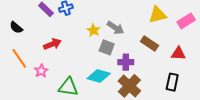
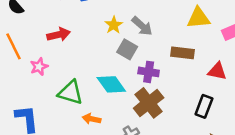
brown rectangle: (150, 43) -> (183, 53), turned -36
cyan diamond: (99, 76) -> (111, 84), turned 30

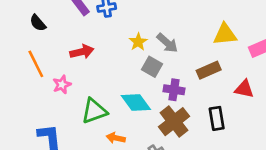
brown rectangle: (183, 53) -> (209, 70), turned -30
green triangle: (70, 93) -> (94, 111), turned -36
black rectangle: (204, 106) -> (217, 118), moved, turned -30

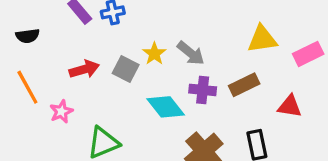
black semicircle: (38, 23) -> (28, 36), turned -54
gray square: (152, 67) -> (126, 69), moved
purple cross: (174, 90) -> (203, 90), moved
cyan diamond: (136, 103) -> (166, 107), moved

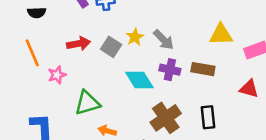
brown rectangle: (244, 85) -> (203, 69), turned 30
red triangle: (290, 106) -> (249, 89), moved

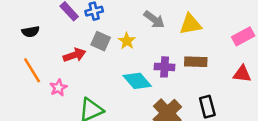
yellow triangle: (221, 35) -> (190, 24), moved
gray arrow: (164, 40) -> (154, 20), moved
gray square: (111, 47) -> (101, 41), moved

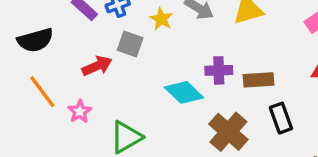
black semicircle: (31, 32) -> (35, 40), size x1.5
yellow star: (127, 41) -> (161, 19), moved
brown rectangle: (196, 62) -> (259, 80), moved

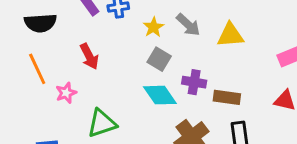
gray square: (130, 44) -> (159, 59), moved
red arrow: (97, 66) -> (89, 56), turned 75

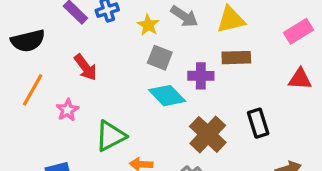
orange line: (37, 69) -> (33, 90), turned 64
brown rectangle: (227, 97) -> (236, 58), moved

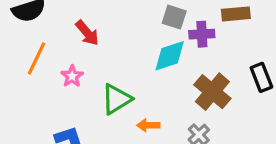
gray square: (160, 58) -> (174, 17), moved
cyan diamond: (167, 96) -> (170, 56), turned -60

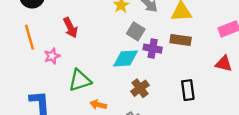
orange line: (36, 59) -> (30, 37), turned -55
brown cross: (212, 92) -> (140, 88), moved, size x0.7

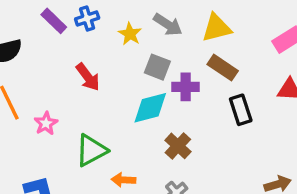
red arrow: (70, 28) -> (88, 77), moved
brown rectangle: (181, 40) -> (223, 68), turned 36
black rectangle: (188, 90) -> (241, 110), moved

